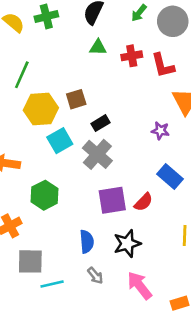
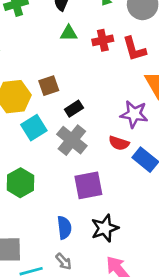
purple star: (160, 131) -> (134, 114), size x1.5
red semicircle: (144, 202) -> (119, 143), moved, turned 66
gray arrow: (95, 276) -> (64, 262), moved

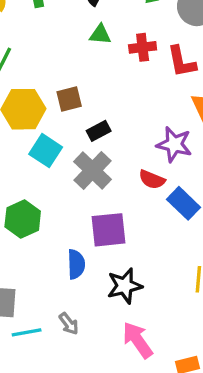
cyan square: (34, 128) -> (46, 151), turned -30
blue semicircle: (64, 228) -> (76, 264), moved

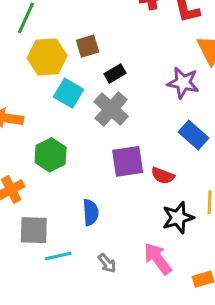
red semicircle: (152, 179) -> (163, 176), moved
blue semicircle: (76, 264) -> (91, 212), moved
black star: (125, 286) -> (178, 218), moved
gray arrow: (69, 324) -> (107, 263), moved

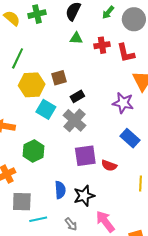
black star: (178, 218) -> (84, 196), moved

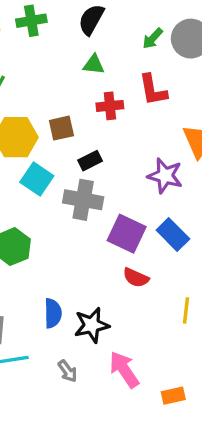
green arrow: (108, 12) -> (153, 38), moved
red cross: (102, 45) -> (110, 106), moved
red L-shape: (126, 53) -> (153, 90), moved
gray cross: (75, 120) -> (83, 200), turned -35
purple square: (85, 156) -> (127, 234), moved, turned 30

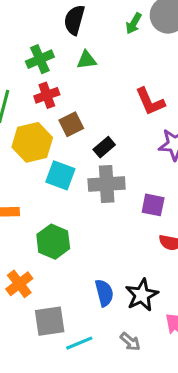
green cross: (31, 21) -> (40, 59), moved
red L-shape: (153, 90) -> (150, 102), moved
red cross: (110, 106) -> (47, 95), moved
purple square: (127, 234) -> (153, 205), size x0.7

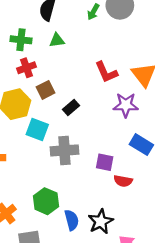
green cross: (40, 59) -> (21, 40), turned 30
gray cross: (107, 184) -> (64, 150), moved
purple square: (153, 205) -> (105, 162), moved
green hexagon: (53, 242) -> (46, 201), moved

